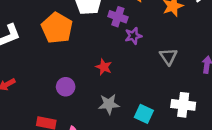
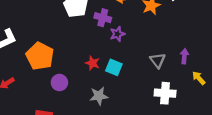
orange pentagon: (57, 28) -> (40, 56), moved
gray triangle: (168, 56) -> (158, 60), moved
cyan square: (144, 114) -> (114, 67), moved

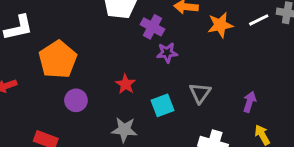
gray triangle: (158, 60) -> (200, 93), moved
cyan square: (114, 67) -> (162, 105), moved, turned 35

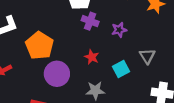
purple cross: (152, 27) -> (90, 21), moved
purple circle: (76, 100) -> (57, 74), size x1.5

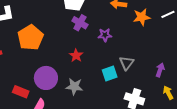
cyan square: (121, 69) -> (110, 74), moved
purple circle: (57, 74) -> (46, 78), moved

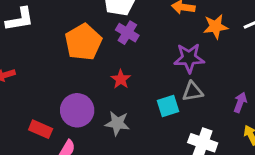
purple star: (105, 35) -> (189, 58), moved, size x1.5
orange pentagon: (30, 37) -> (83, 42), moved
gray triangle: (127, 63) -> (193, 91), turned 42

